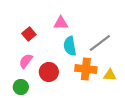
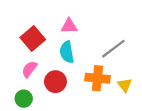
red square: (29, 34) -> (33, 38), size x1.5
cyan semicircle: (70, 46) -> (67, 52), moved
yellow triangle: (110, 75) -> (125, 85), turned 48

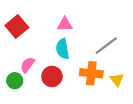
red square: (33, 38) -> (17, 26), moved
green circle: (24, 99) -> (15, 81), moved

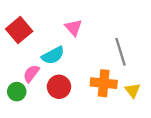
pink triangle: (65, 24) -> (73, 28), turned 49
gray line: (106, 46) -> (121, 52), turned -70
cyan semicircle: (63, 49) -> (53, 55), moved, turned -108

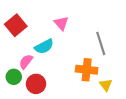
red circle: (59, 87) -> (36, 84), moved
yellow triangle: (133, 90) -> (106, 85), moved

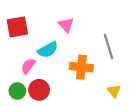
red square: (16, 25) -> (17, 27), turned 30
orange cross: (87, 70) -> (81, 67), moved
green circle: (14, 77) -> (17, 91), moved

